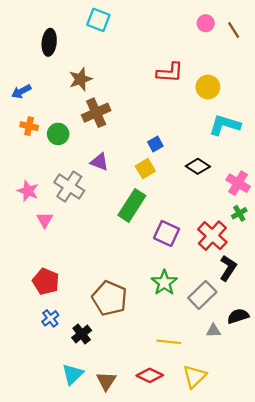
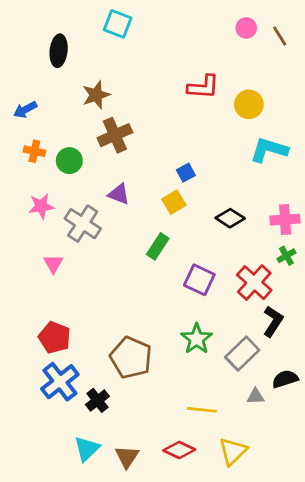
black diamond: (198, 166) -> (230, 218), moved
pink cross: (238, 183) -> (285, 220), turned -35
pink star: (28, 191) -> (41, 206), moved, turned -30
green rectangle: (132, 205) -> (158, 246), size x0.7
blue cross: (50, 318) -> (60, 382), size x1.8

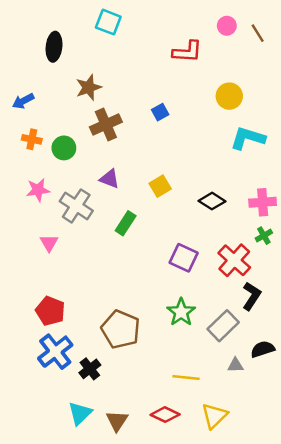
red L-shape: (203, 87) -> (187, 52), moved
blue square: (186, 173) -> (160, 112), moved
green rectangle: (158, 246) -> (126, 223), moved

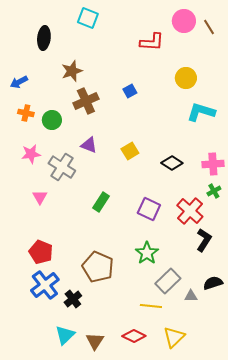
pink circle: (227, 26) -> (184, 21), size x1.5
green rectangle: (126, 223) -> (101, 202), moved
gray rectangle: (223, 326) -> (168, 281), moved

